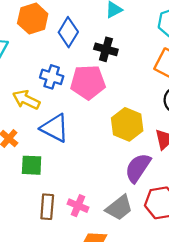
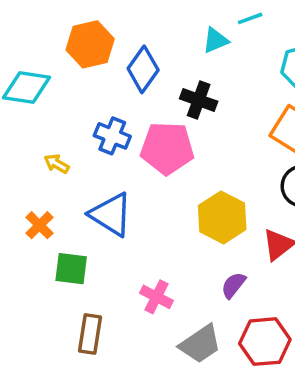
yellow arrow: (26, 100) -> (57, 164), moved, size x0.6
purple semicircle: (138, 168) -> (233, 285), size x0.6
pink cross: (78, 206) -> (156, 297), moved

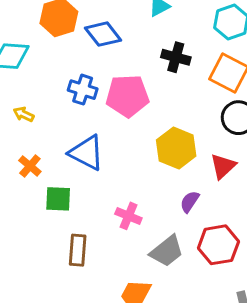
blue diamond: (143, 69) -> (103, 34), turned -69
black cross: (199, 100) -> (176, 57), moved
yellow arrow: (57, 164) -> (24, 114), moved

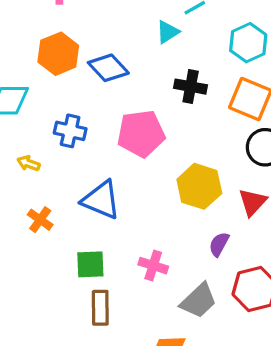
blue cross: (83, 90) -> (70, 131), moved
green square: (58, 199) -> (90, 264), moved

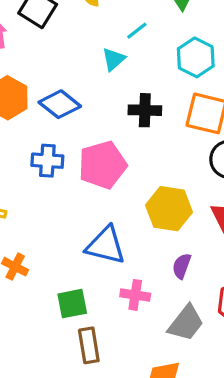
blue cross: (70, 131) -> (47, 161), moved
blue triangle: (101, 200) -> (106, 245), moved
purple semicircle: (219, 244) -> (182, 266), moved

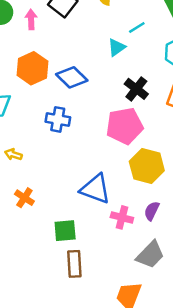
black cross: (145, 110) -> (136, 89), turned 30
pink pentagon: (103, 165) -> (125, 126), moved
pink cross: (135, 295) -> (122, 217), moved

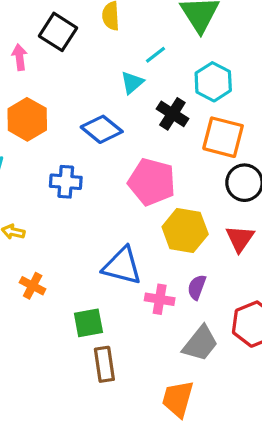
blue diamond: (72, 77) -> (102, 129), moved
black cross: (136, 89) -> (172, 114), moved
pink pentagon: (125, 126) -> (152, 182), turned 30

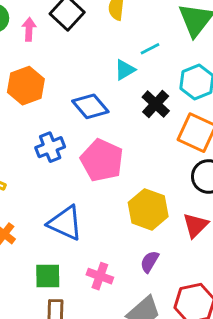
blue cross: (66, 182) -> (50, 147), turned -36
pink pentagon: (152, 182) -> (102, 160), moved
blue triangle: (122, 266) -> (65, 223), moved
pink cross: (160, 299) -> (100, 276), moved

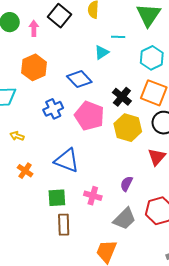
cyan line: (150, 49) -> (118, 37), turned 32
black cross: (156, 104) -> (122, 97), moved
yellow hexagon: (148, 209) -> (128, 128), moved

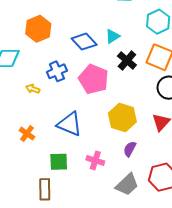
cyan triangle: (102, 52) -> (113, 36), moved
yellow hexagon: (128, 128) -> (122, 117), moved
yellow arrow: (17, 136) -> (33, 89), moved
brown rectangle: (64, 225) -> (45, 189), moved

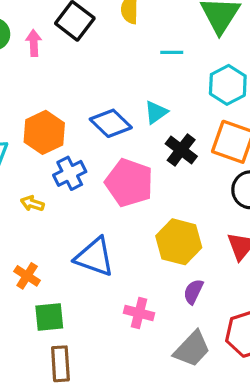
orange hexagon: (38, 29) -> (44, 132), moved
green square: (59, 162) -> (49, 317), moved

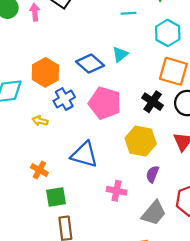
black cross: (181, 150) -> (153, 102), moved

